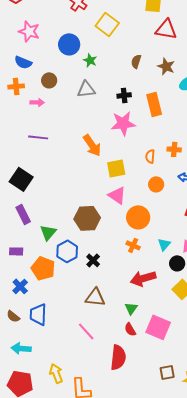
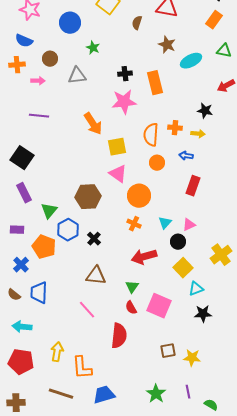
green star: (90, 60) -> (93, 48), moved
brown semicircle: (136, 61) -> (137, 23), moved
gray triangle: (86, 89) -> (77, 76), moved
orange semicircle: (150, 156) -> (151, 135), size x1.6
yellow arrow: (56, 373) -> (57, 352), turned 30

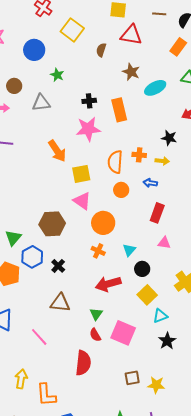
pink triangle: (189, 225) -> (164, 243), moved, turned 32
pink line: (87, 310) -> (39, 337), moved
black star: (203, 314) -> (167, 341), turned -30

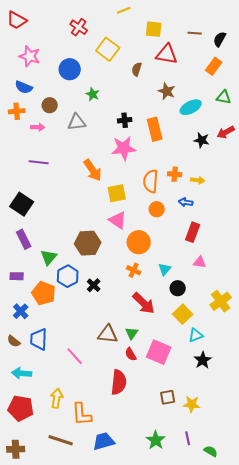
black star: (169, 138) -> (202, 140), moved
red arrow: (108, 284) -> (144, 303), turned -120
brown triangle: (60, 303) -> (108, 334), moved

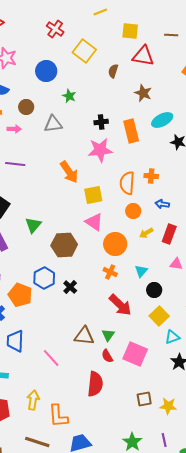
cyan ellipse: (191, 107) -> (162, 120), moved
yellow arrow: (198, 180) -> (146, 233), moved, turned 144
green triangle: (49, 257) -> (33, 225), moved

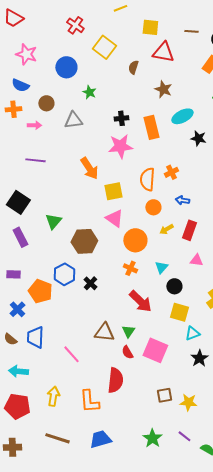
orange cross: (151, 176) -> (171, 172), turned -32
yellow square: (159, 316) -> (179, 312), turned -30
orange L-shape: (58, 416) -> (89, 401), moved
purple line: (164, 440) -> (184, 436), turned -40

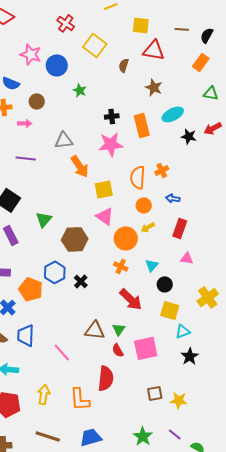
pink star: (26, 54) -> (31, 54), moved
gray triangle: (73, 120) -> (64, 140), moved
yellow arrow: (166, 229) -> (148, 227), moved
pink square: (155, 350) -> (146, 348), turned -35

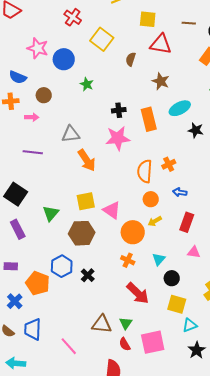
yellow square: (104, 189) -> (86, 201), moved

